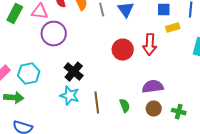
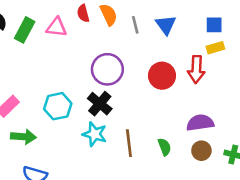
yellow rectangle: (173, 28) -> (215, 48), moved
purple circle: (54, 34) -> (107, 69), moved
cyan hexagon: (29, 74) -> (58, 106), moved

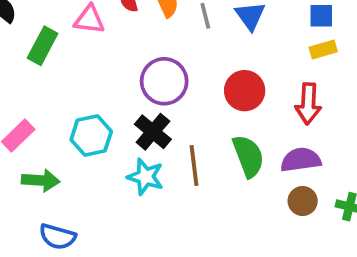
green rectangle: (25, 30) -> (43, 46), moved
red arrow: (196, 69) -> (308, 104), moved
brown line: (129, 143) -> (194, 165), moved
green semicircle: (165, 147) -> (248, 156), moved, size x1.6

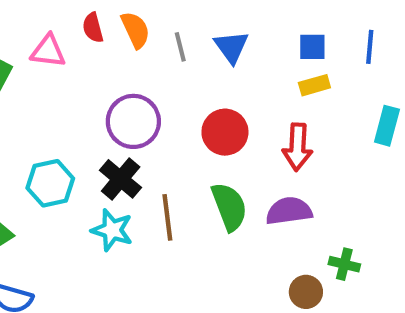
brown circle: (303, 201) -> (306, 292), moved

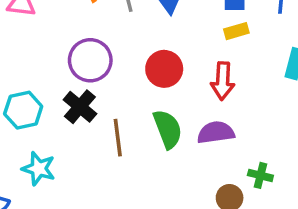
cyan star: (112, 230) -> (39, 169), moved

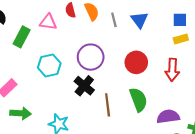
cyan hexagon: (23, 110) -> (49, 66), moved
purple semicircle: (216, 132) -> (168, 117), moved

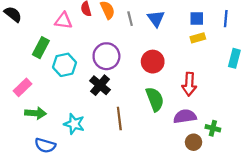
green rectangle: (22, 37) -> (41, 48), moved
red arrow: (172, 70) -> (189, 84), moved
brown line: (108, 105) -> (119, 119), moved

